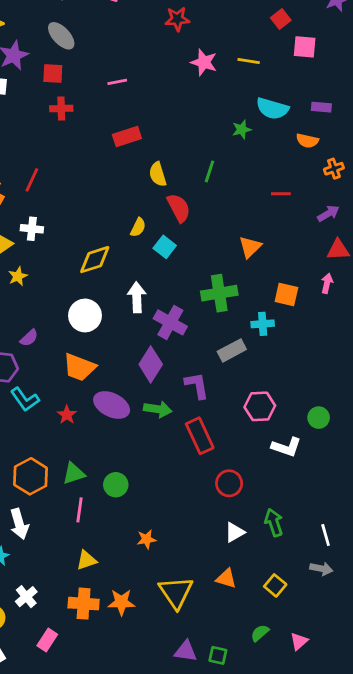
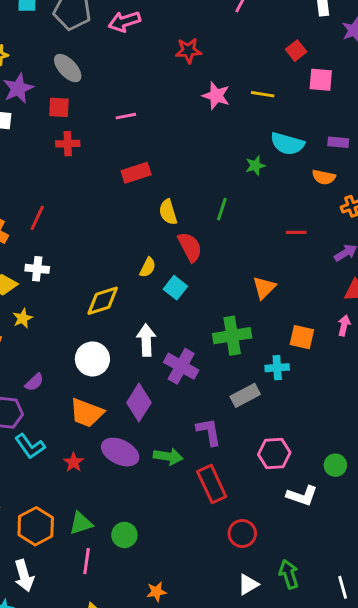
purple diamond: (151, 364) -> (139, 403), moved

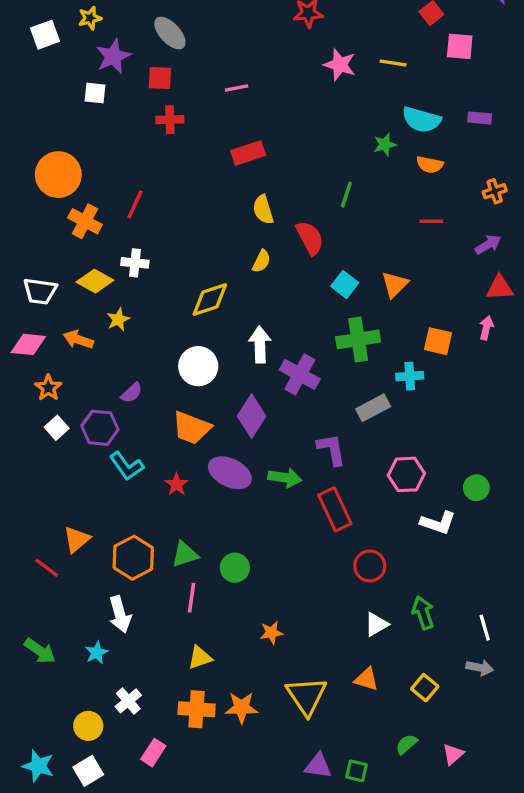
orange semicircle: (324, 177) -> (430, 165), moved
yellow semicircle: (168, 212) -> (263, 210), moved
cyan square: (175, 288) -> (345, 285), moved

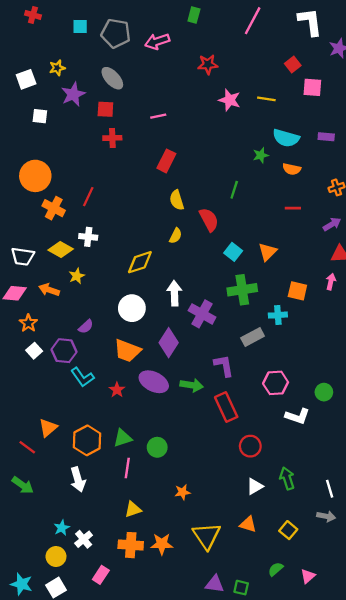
white square: (95, 93) -> (40, 116), moved
red rectangle: (248, 153) -> (166, 161), turned -45
green arrow: (40, 651) -> (23, 485), moved
cyan star: (97, 653) -> (62, 528), moved

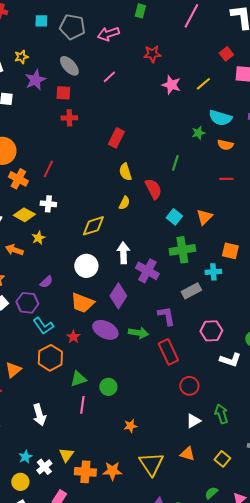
yellow line: (266, 99) -> (203, 84), turned -49
pink line: (158, 116) -> (109, 77), moved, turned -32
orange hexagon: (87, 440) -> (50, 358), moved
yellow triangle: (133, 509) -> (66, 455), moved, turned -35

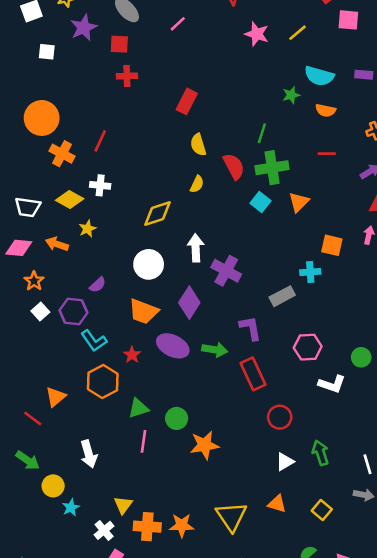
green cross: (182, 250) -> (272, 168), moved
orange star: (130, 426) -> (205, 445), moved, size x1.6
white cross: (44, 467) -> (104, 530), moved
yellow circle: (20, 482) -> (53, 486), moved

